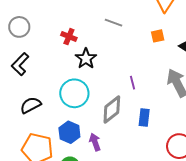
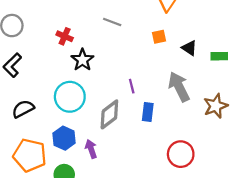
blue rectangle: (144, 117) -> (148, 112), moved

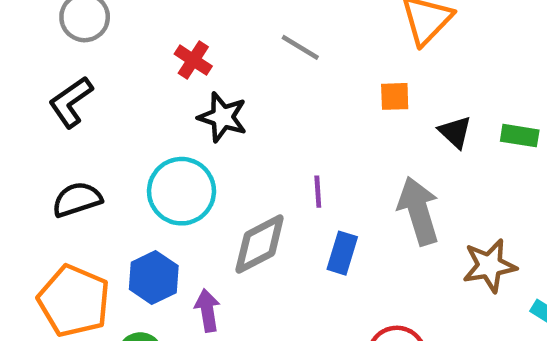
green rectangle: (219, 56) -> (520, 136), moved
black star: (82, 60) -> (222, 117), turned -30

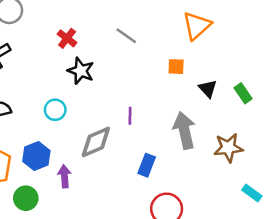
green rectangle: (520, 136) -> (243, 93), turned 42
cyan circle: (181, 191) -> (55, 110), size x0.6
blue rectangle: (342, 253) -> (147, 165), moved
brown star: (490, 266) -> (228, 148), moved

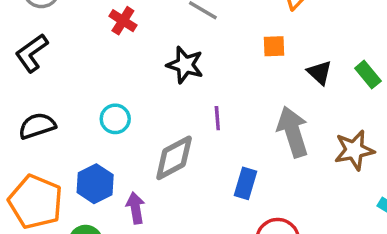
black star: (81, 71) -> (185, 65), moved

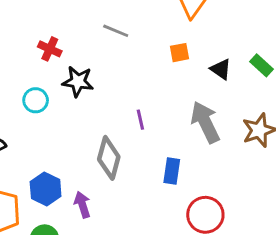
black star: (185, 65) -> (78, 82), moved
cyan circle: (115, 119) -> (36, 100), moved
gray diamond: (174, 158) -> (109, 158), turned -39

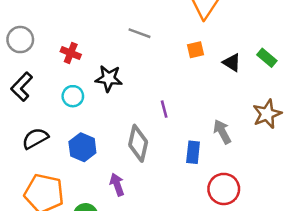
red cross: (50, 49) -> (71, 53), moved
gray arrow: (205, 122) -> (222, 132), moved, size x0.7
blue hexagon: (46, 189) -> (82, 147), moved

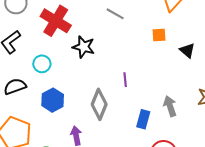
red cross: (71, 53) -> (56, 21), size x1.8
cyan circle: (73, 96) -> (42, 64), moved

